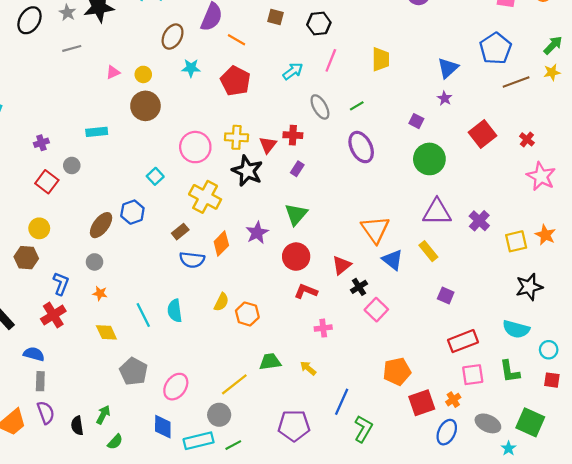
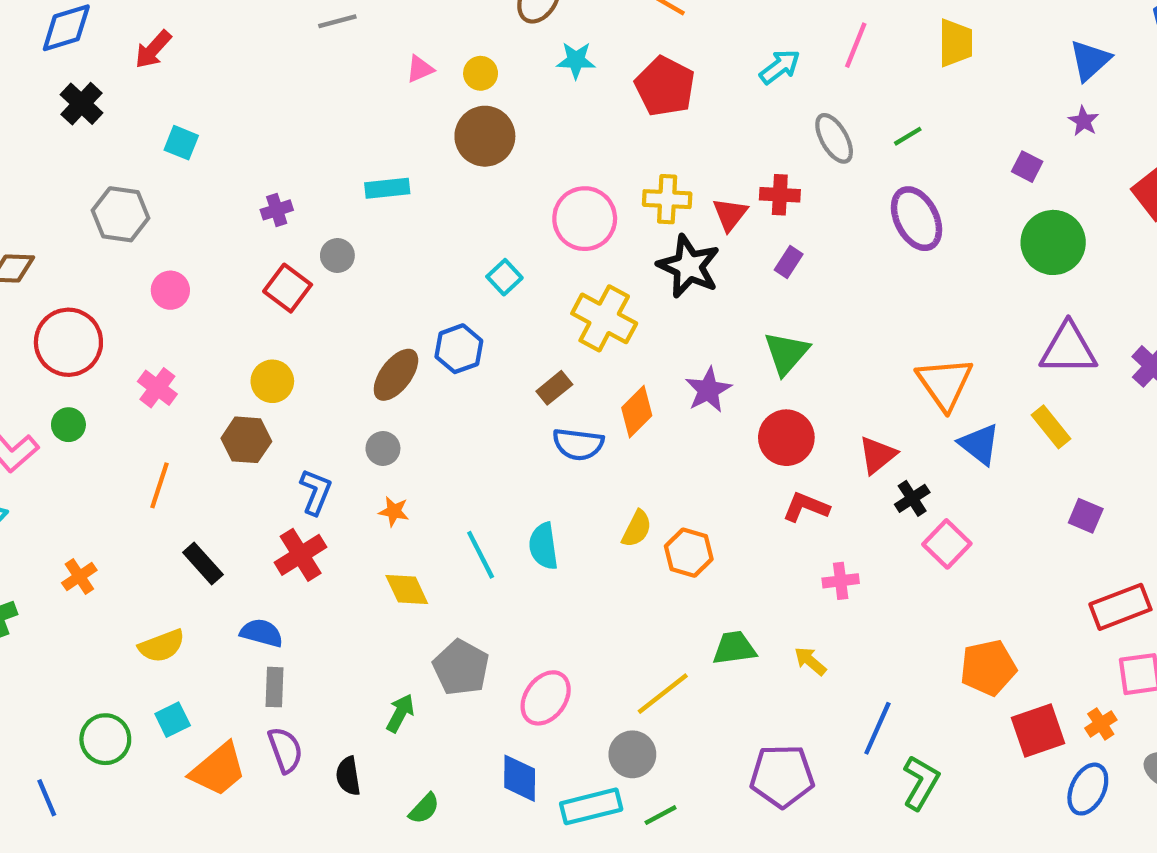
green arrow: (103, 415) -> (400, 713), moved

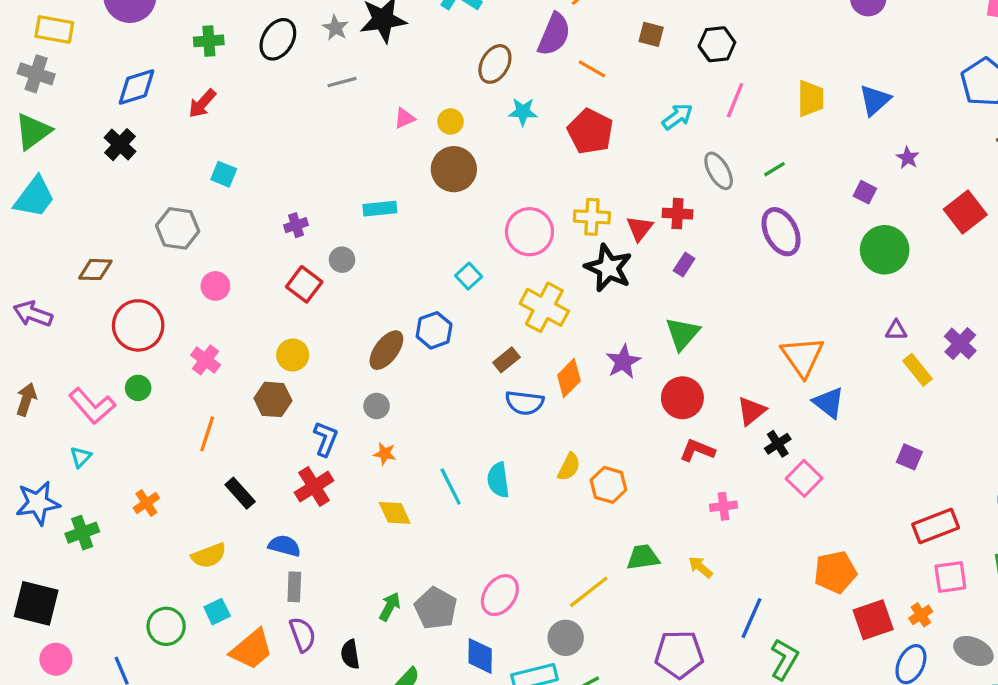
blue triangle: (1090, 60) -> (875, 100), moved
black cross: (81, 104) -> (120, 145), moved
purple triangle: (1068, 349) -> (896, 330), size x0.5
yellow rectangle: (1051, 427) -> (918, 370), moved
gray pentagon: (461, 668) -> (436, 608), moved

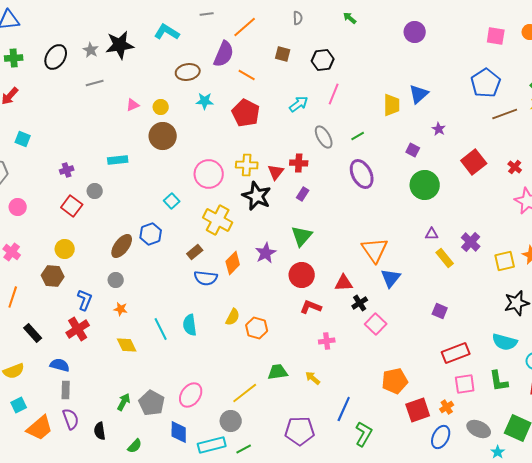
brown ellipse: (495, 64) -> (188, 72), turned 50
yellow trapezoid: (811, 99) -> (392, 105), moved
blue triangle: (829, 403) -> (391, 278), turned 30
red triangle: (751, 411) -> (344, 283), turned 36

